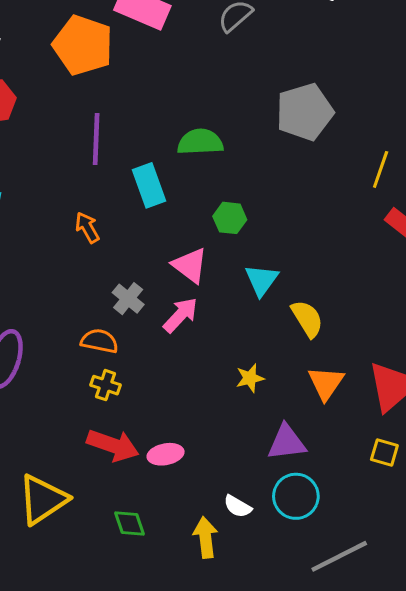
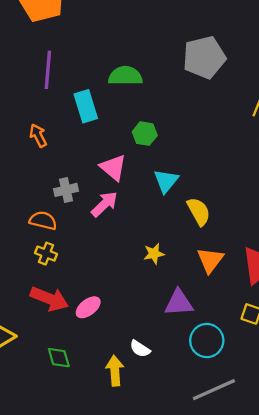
gray cross: (128, 299) -> (66, 190), turned 35
pink ellipse: (166, 454) -> (88, 307), turned -30
cyan circle: (296, 496) -> (207, 341), moved

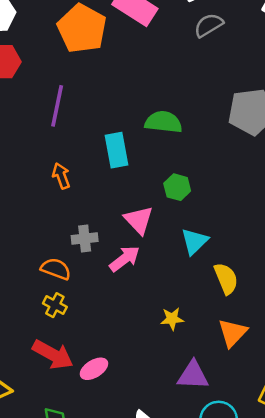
purple line: (48, 70) -> (57, 106), moved

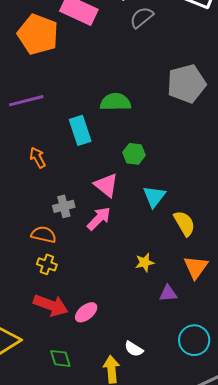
purple line: (57, 106) -> (26, 101), turned 72
purple triangle: (193, 375) -> (168, 293), moved, size x0.7

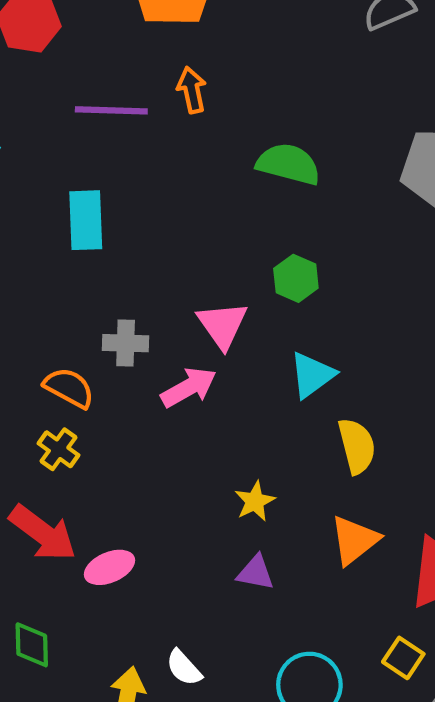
cyan rectangle: (80, 130) -> (86, 220), moved
orange arrow: (38, 158) -> (192, 90), moved
yellow star: (145, 262) -> (255, 501), turned -30
purple triangle: (168, 293) -> (256, 573), moved

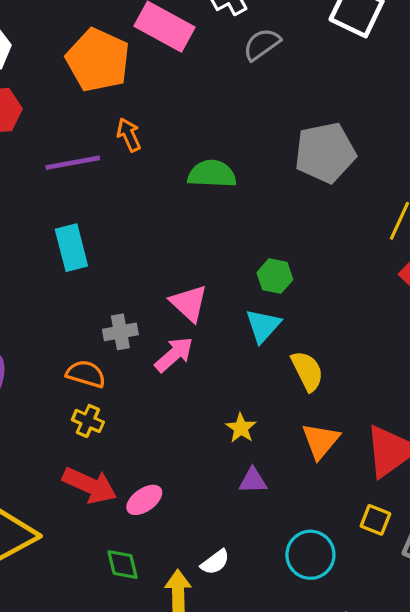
green hexagon: (296, 278) -> (275, 276), moved
green diamond: (32, 645) -> (123, 564), moved
white semicircle: (184, 668) -> (215, 562), turned -72

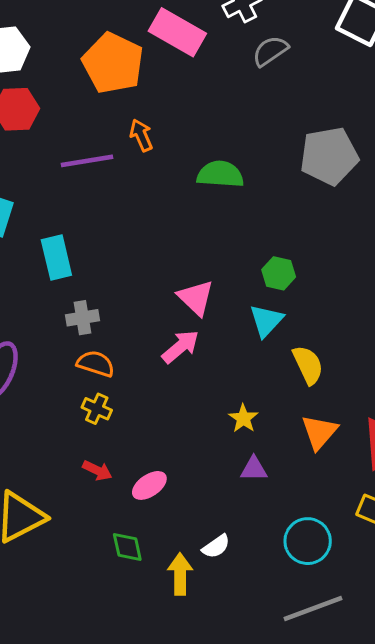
cyan rectangle: (71, 248) -> (56, 257), moved
gray cross: (120, 332) -> (82, 318), moved
red arrow: (90, 485) -> (97, 470), size x0.6

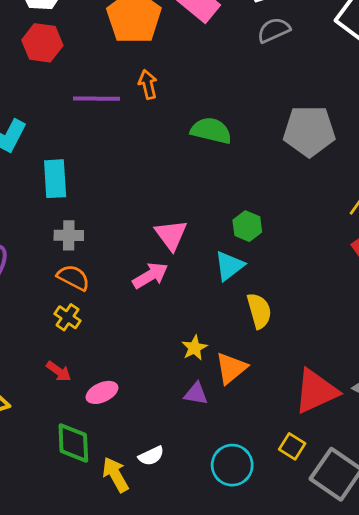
orange triangle: (319, 432) -> (231, 368), moved
green diamond: (127, 547) -> (73, 443), size x1.4
yellow arrow: (180, 574) -> (115, 475), turned -39

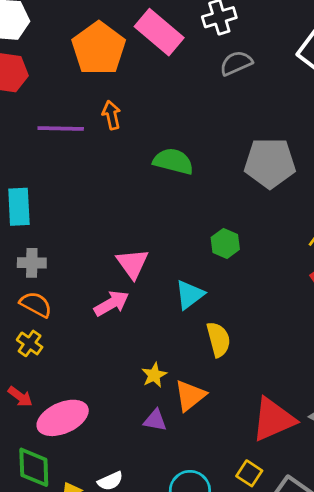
green hexagon: (247, 226) -> (225, 243), moved
pink ellipse: (102, 392) -> (63, 418), size x1.6

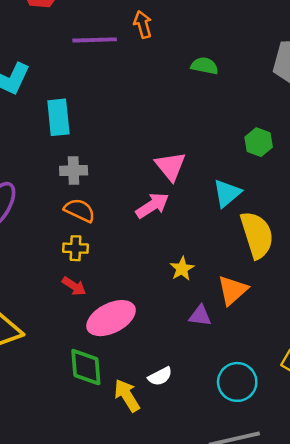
green semicircle: (173, 161) -> (205, 66), size x0.7
yellow semicircle: (218, 339) -> (257, 235), size x1.4
yellow cross: (30, 343) -> (76, 248), turned -30
yellow star: (154, 375) -> (182, 269), moved
red arrow: (20, 397) -> (74, 286), moved

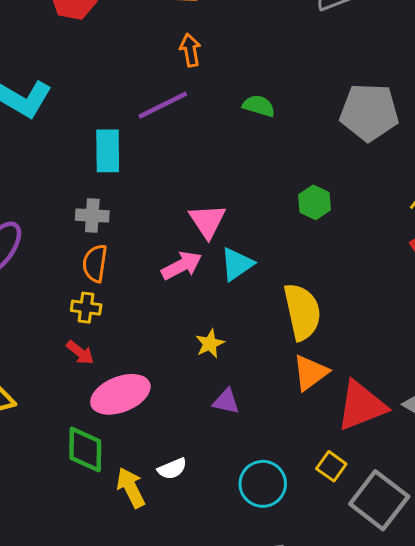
purple line: (95, 40) -> (163, 105), moved, turned -30
cyan rectangle: (58, 117) -> (108, 151), moved
cyan triangle: (227, 193) -> (237, 264), moved
orange semicircle: (80, 210) -> (95, 263), turned -112
orange triangle: (233, 290) -> (310, 373), moved

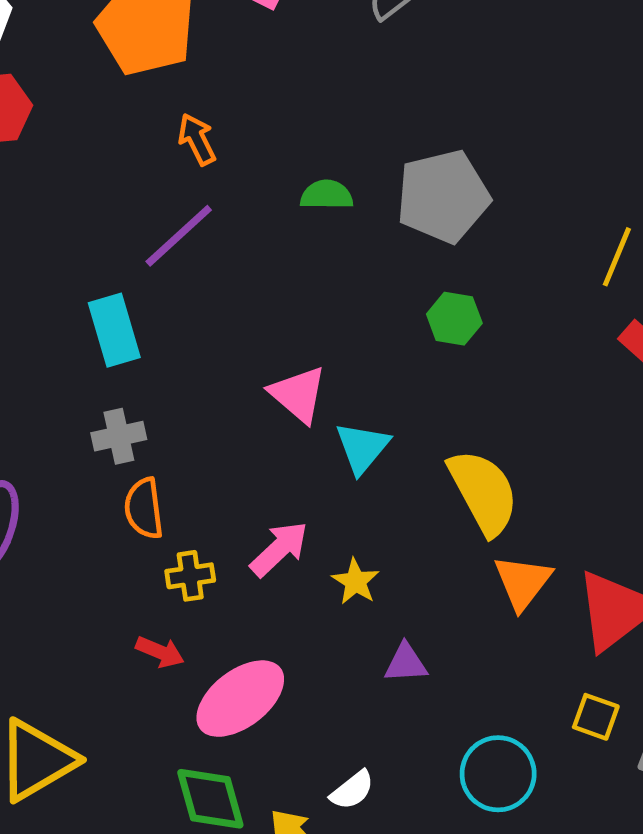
gray pentagon: (369, 112) -> (443, 196), moved
pink arrow: (182, 266) -> (279, 549), moved
yellow cross: (86, 308) -> (190, 576), moved

